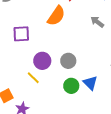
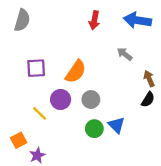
orange semicircle: (56, 16) -> (76, 72), moved
yellow line: (33, 78) -> (40, 113), moved

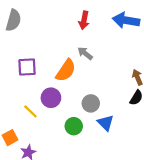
gray arrow: (125, 54) -> (85, 53), moved
gray circle: (91, 99) -> (91, 103), moved
green circle: (94, 129) -> (74, 126), moved

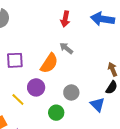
blue triangle: (106, 123) -> (97, 105), moved

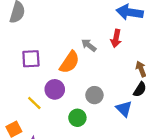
red arrow: (65, 19) -> (116, 38), moved

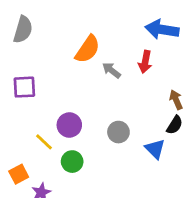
purple square: (31, 59) -> (24, 87), moved
orange semicircle: (69, 62) -> (88, 49), moved
green circle: (77, 118) -> (72, 162), moved

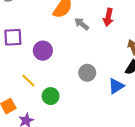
purple circle: (69, 125) -> (43, 51), moved
blue triangle: (155, 149) -> (116, 86), turned 42

